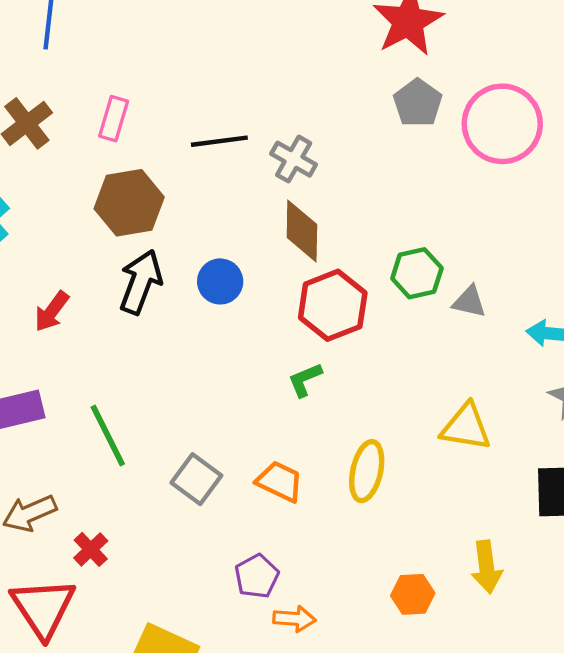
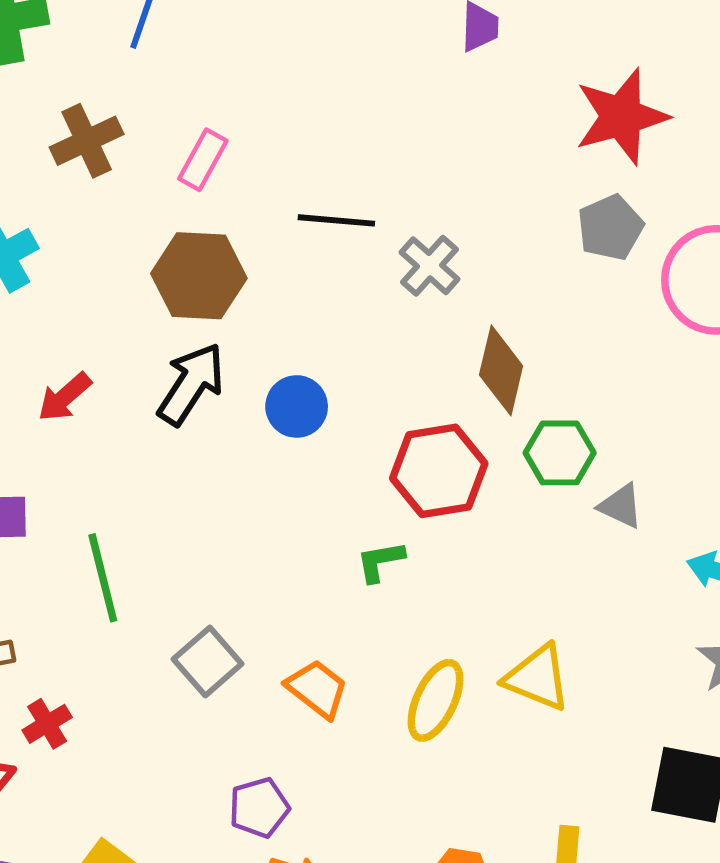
brown diamond: (302, 231) -> (501, 370), moved
yellow triangle: (466, 427) -> (537, 678), moved

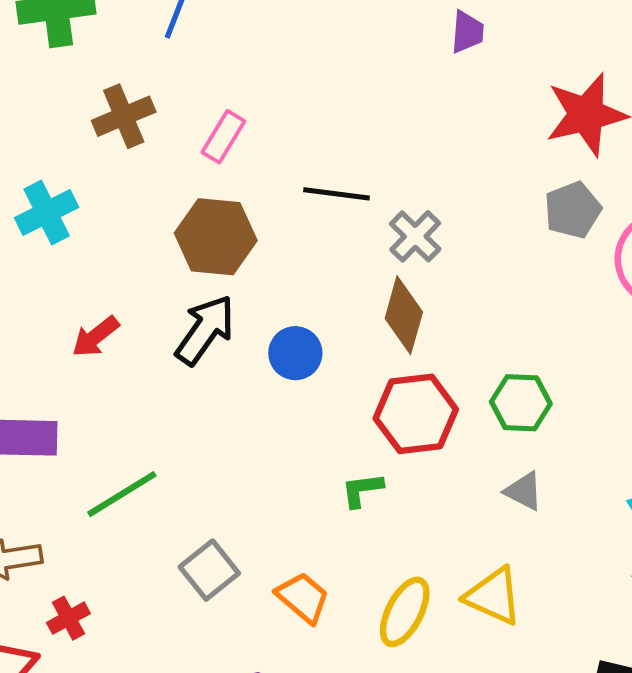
brown diamond: (501, 370) -> (404, 315), moved
gray triangle: (621, 506) -> (524, 491), moved
green line: (103, 578) -> (122, 494), turned 70

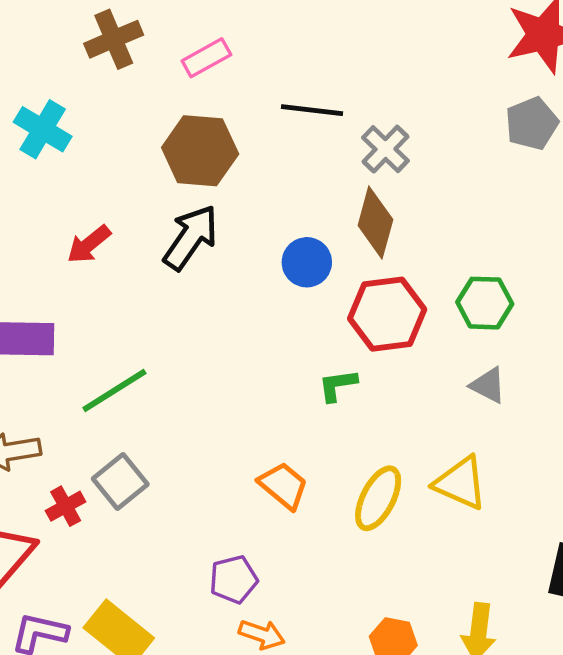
pink rectangle: (223, 137) -> (206, 58), turned 30
cyan cross: (47, 212) -> (43, 129), turned -32
blue circle: (295, 353) -> (307, 262), moved
gray square: (209, 570) -> (120, 481), moved

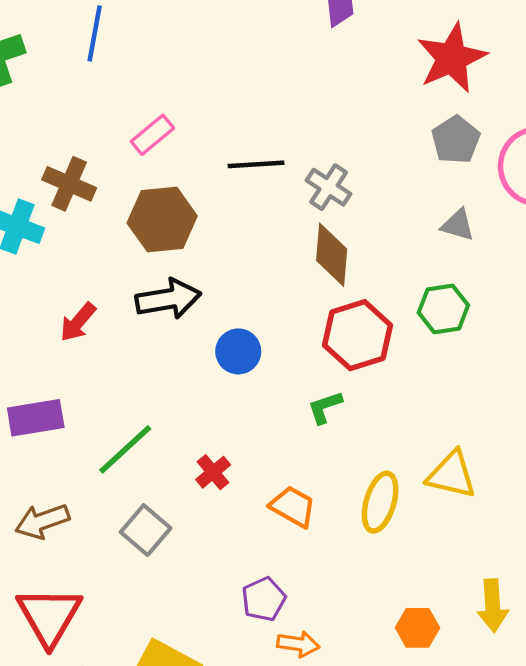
brown cross: (114, 39) -> (69, 184), moved, turned -33
black arrow: (191, 237) -> (168, 299), turned 56
blue circle: (307, 262) -> (238, 351), moved
gray triangle: (488, 385) -> (458, 225), moved
red cross: (66, 506) -> (213, 472), moved

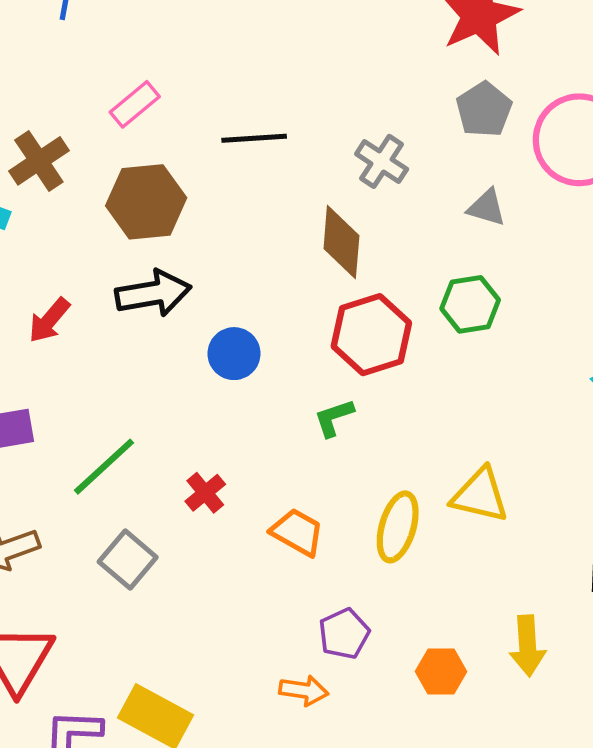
brown cross: (69, 184) -> (39, 161), turned 33
gray cross: (329, 187) -> (382, 161), moved
purple pentagon: (264, 599) -> (344, 634), moved

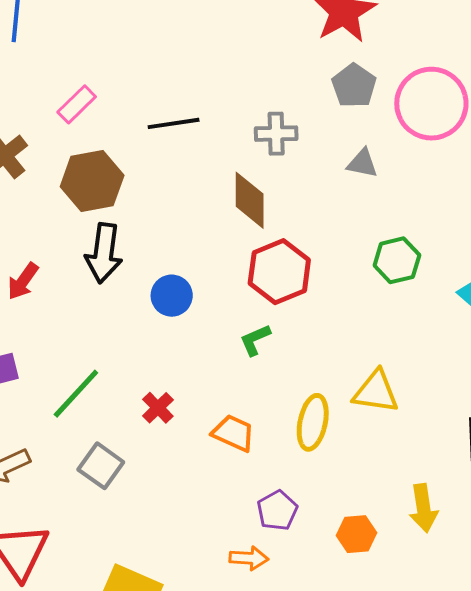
gray cross: (382, 161) -> (276, 134), turned -30
black arrow: (153, 293) -> (104, 253), turned 112
green hexagon: (470, 304) -> (397, 260), moved

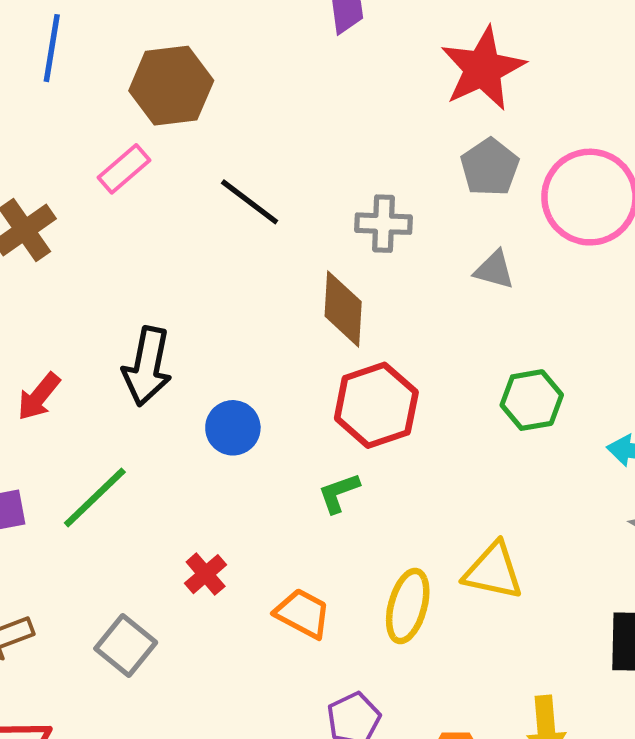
black line: (174, 123) -> (250, 202), turned 42
brown hexagon: (92, 181) -> (171, 86), moved
green line: (76, 394) -> (95, 498), moved

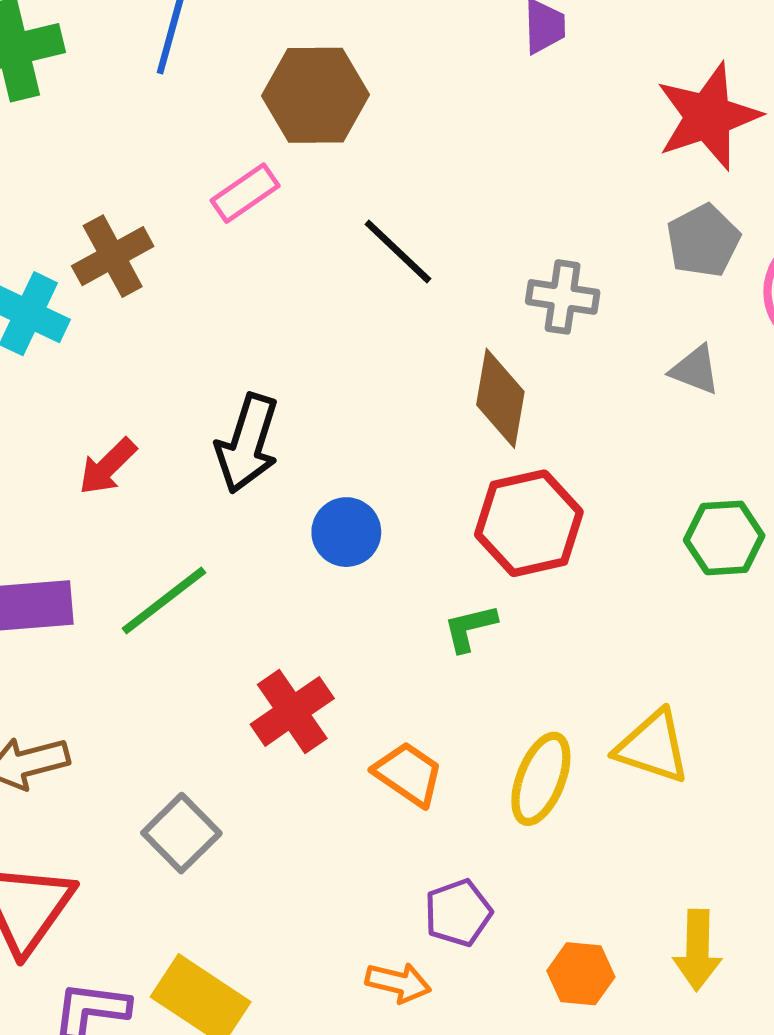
red cross: (206, 574) -> (292, 711), size x1.5
gray square: (126, 646) -> (181, 833), moved

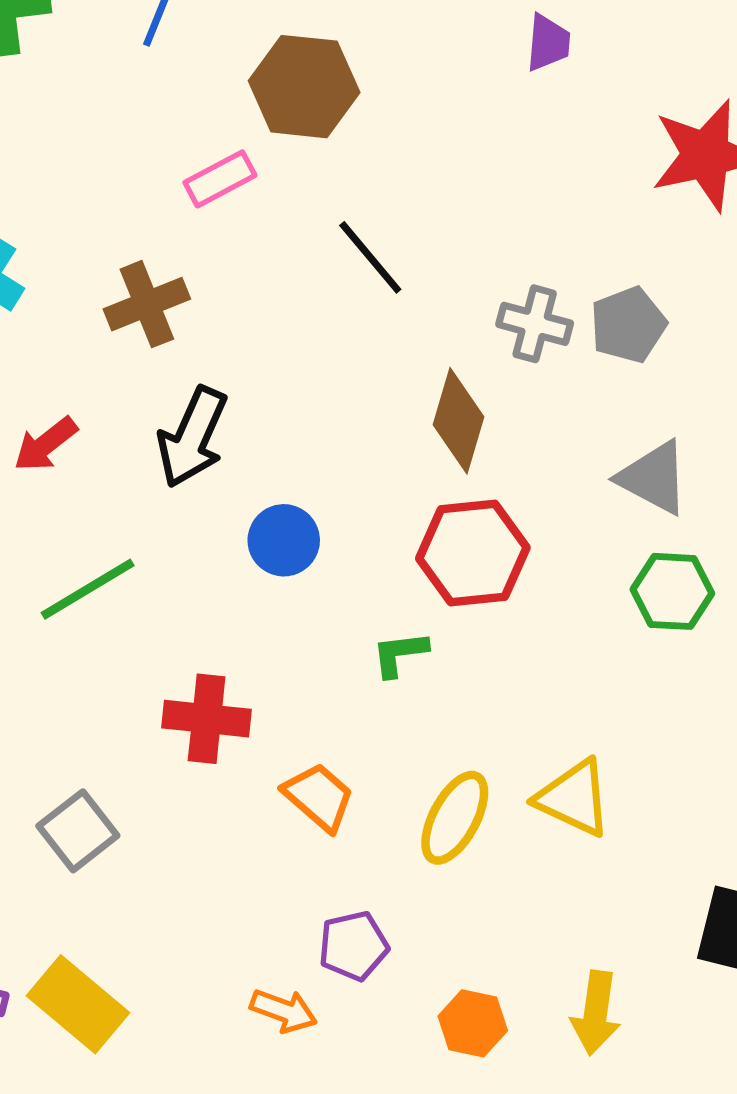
gray pentagon: (703, 241) -> (628, 325), moved
brown cross: (113, 256) -> (147, 304), moved
gray triangle: (695, 370) -> (654, 478), moved, size x1.4
red cross: (292, 711) -> (207, 719), turned 34

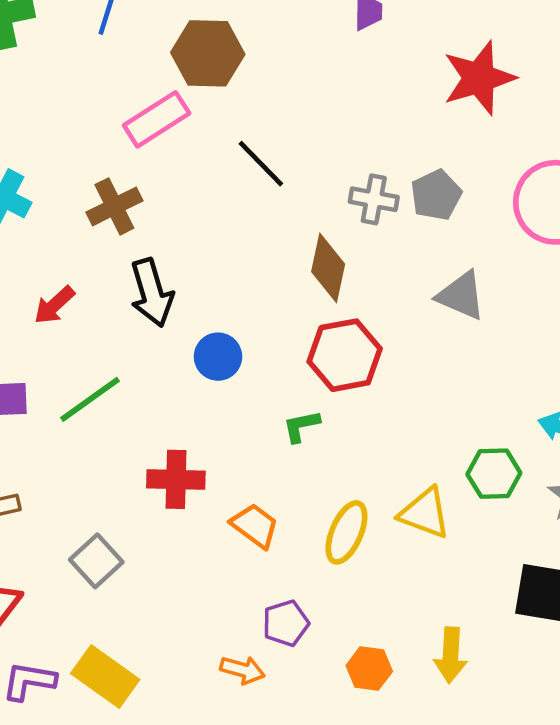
pink rectangle: (220, 179) -> (157, 119), size x1.4
black arrow: (192, 437) -> (152, 293), turned -36
green hexagon: (672, 591) -> (494, 474), moved

